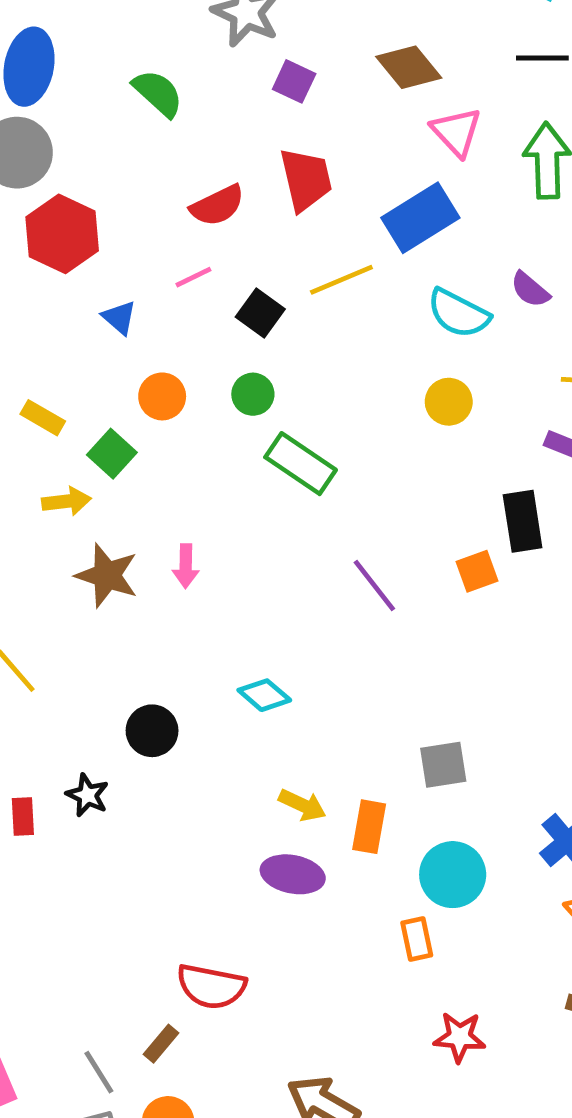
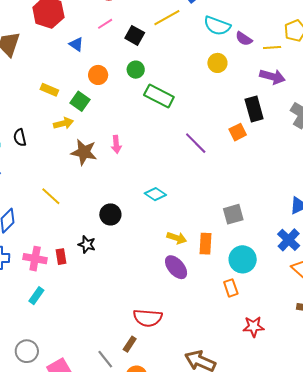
purple semicircle: (530, 290) -> (244, 39), moved
purple ellipse: (293, 874) -> (176, 267), turned 45

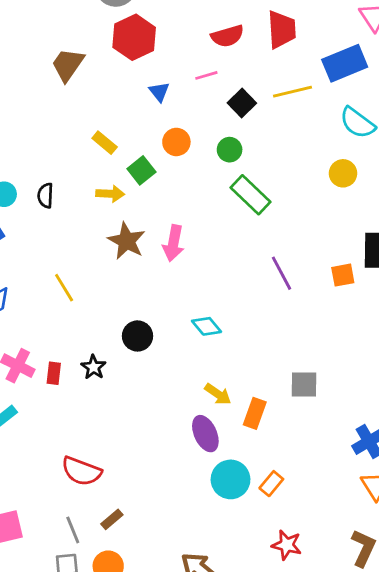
pink arrow: (116, 144) -> (173, 243), size x1.4
cyan circle: (243, 259) -> (231, 479), moved
orange rectangle: (231, 288) -> (271, 484), turned 42
red semicircle: (148, 318) -> (81, 471), moved

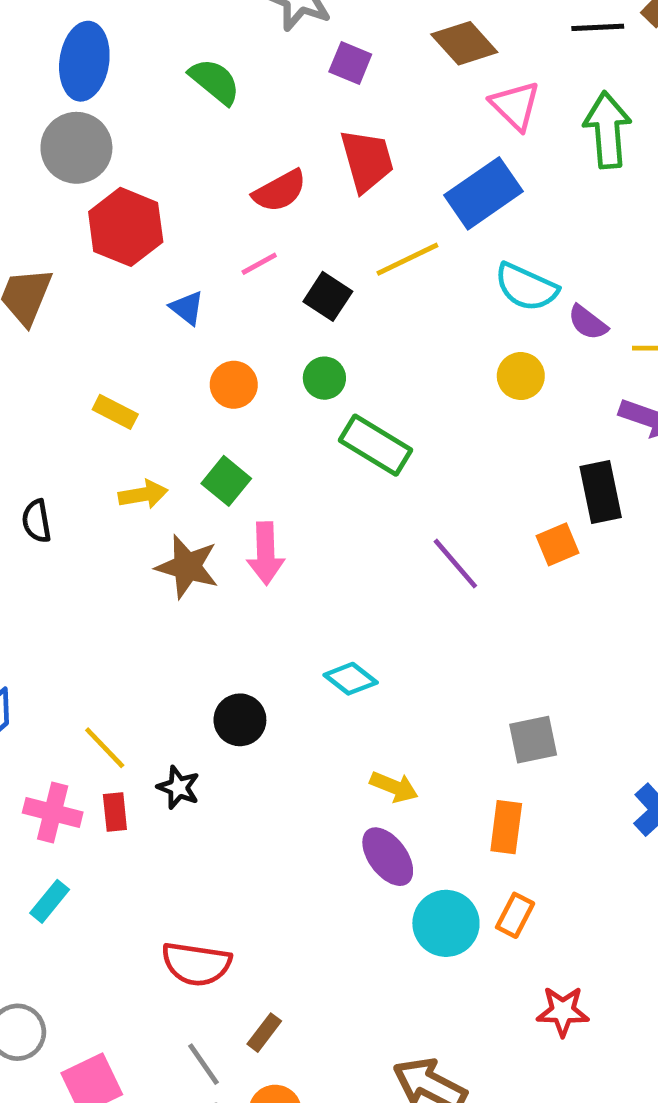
green square: (141, 170) -> (226, 481), moved
yellow line: (64, 288) -> (105, 748), moved
orange rectangle: (255, 413) -> (506, 827), moved

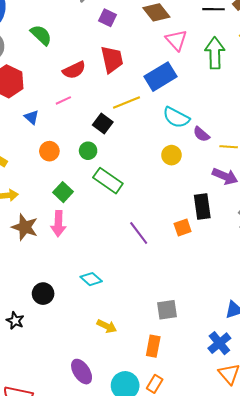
green semicircle: (215, 81) -> (41, 35), moved
black square: (328, 296) -> (103, 123), moved
green square: (226, 481) -> (63, 192), moved
purple ellipse: (388, 857) -> (82, 372), moved

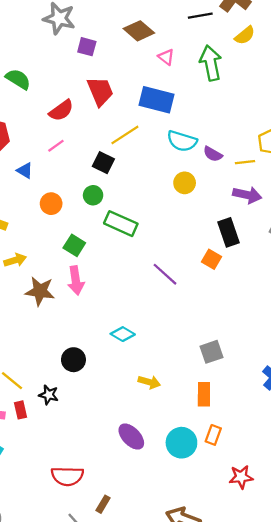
pink triangle: (176, 40) -> (166, 57), size x0.7
blue rectangle: (161, 77) -> (157, 100), turned 56
orange square: (183, 228) -> (211, 259), turned -30

